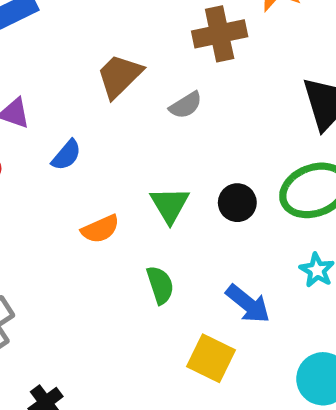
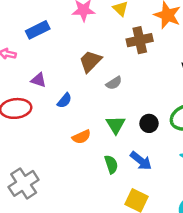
gray semicircle: (186, 105) -> (114, 83), moved
blue arrow: (248, 304) -> (141, 161), moved

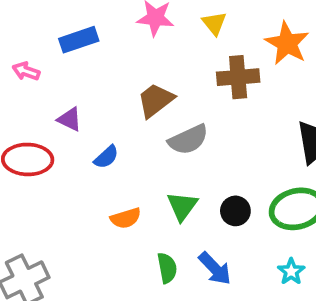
gray semicircle: (114, 83) -> (188, 140), size x1.5

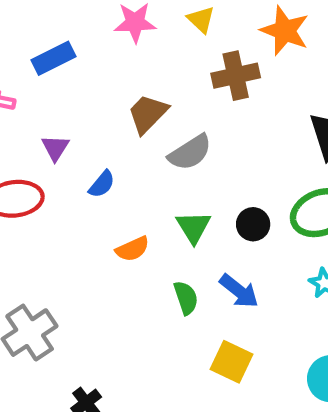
purple triangle: (70, 119) -> (55, 148), turned 44

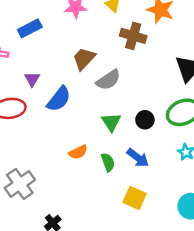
brown cross: (236, 76) -> (133, 36), turned 30
blue semicircle: (102, 184) -> (59, 99), size x1.6
orange semicircle: (133, 249) -> (78, 152), moved

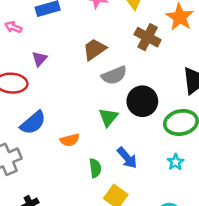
blue semicircle: (59, 99) -> (33, 123), moved
black circle: (145, 120) -> (142, 101), moved, size x1.6
green semicircle: (108, 162) -> (95, 168), moved

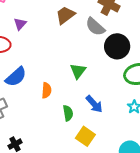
gray semicircle: (114, 75) -> (95, 27), moved, turned 65
black circle: (142, 101) -> (117, 46), moved
orange semicircle: (70, 140) -> (46, 90), turned -70

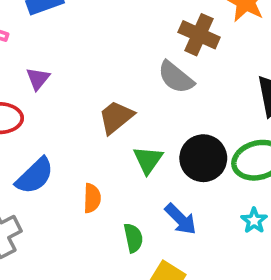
brown trapezoid: (65, 15) -> (116, 117), moved
black circle: (117, 46) -> (203, 158), moved

